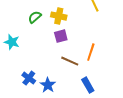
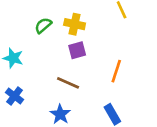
brown line: (70, 61) -> (68, 83), moved
blue cross: (29, 78) -> (14, 96), moved

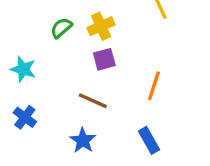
yellow cross: (75, 24) -> (101, 26), turned -36

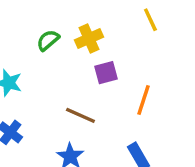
purple square: (104, 59) -> (106, 73), moved

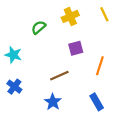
yellow cross: (89, 39) -> (70, 16), moved
brown line: (80, 115) -> (59, 76), turned -48

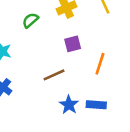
blue star: (53, 102) -> (69, 105), moved
blue rectangle: (97, 102) -> (96, 105), turned -56

